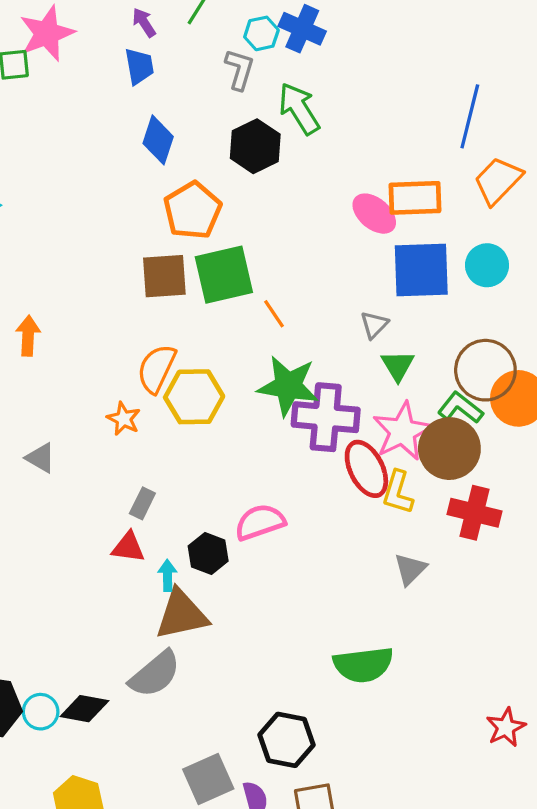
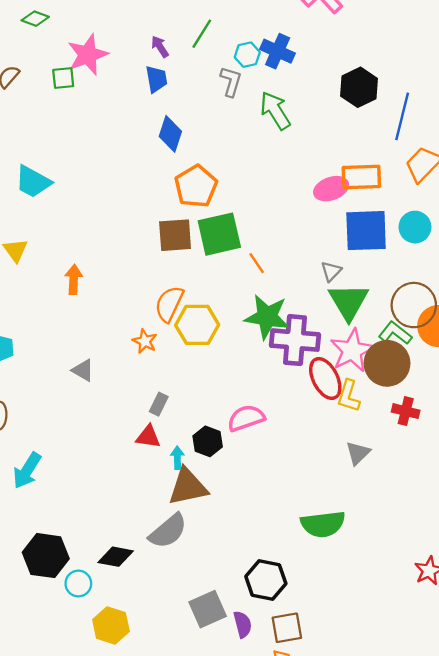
black hexagon: (255, 146) -> (359, 87), moved
pink ellipse: (374, 214) -> (331, 189), turned -60
green triangle: (398, 365) -> (349, 302), size x1.6
red cross: (474, 513) -> (406, 411), size x0.7
cyan circle: (41, 712) -> (78, 583), moved

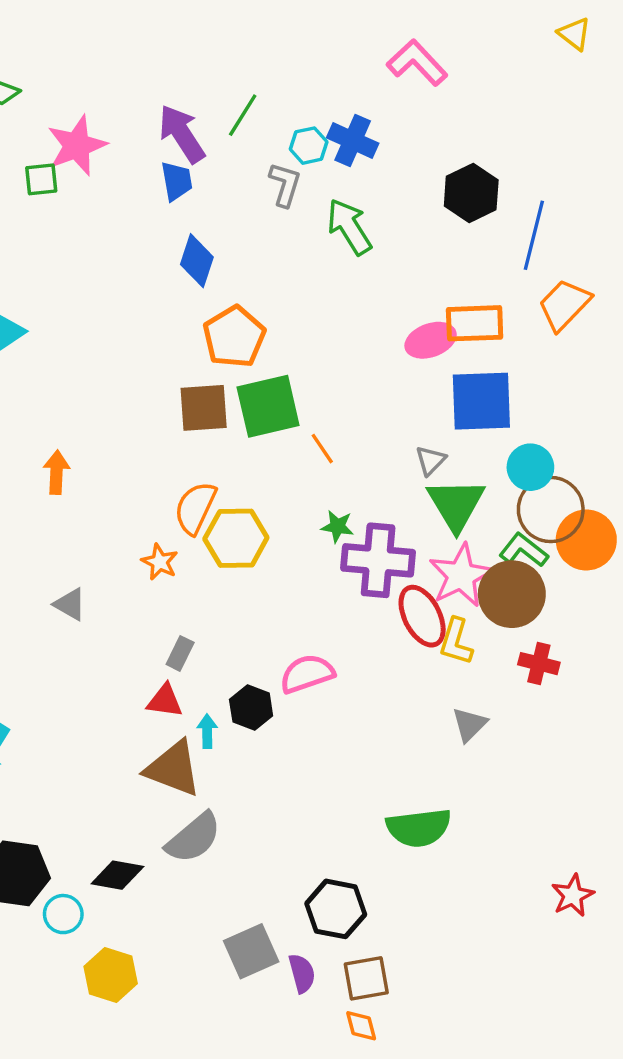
purple arrow: (160, 47) -> (182, 134), size x1.8
cyan circle: (415, 227) -> (530, 467), moved
green star: (267, 317) -> (337, 526), size x0.5
brown triangle: (188, 487) -> (173, 768), moved, turned 33

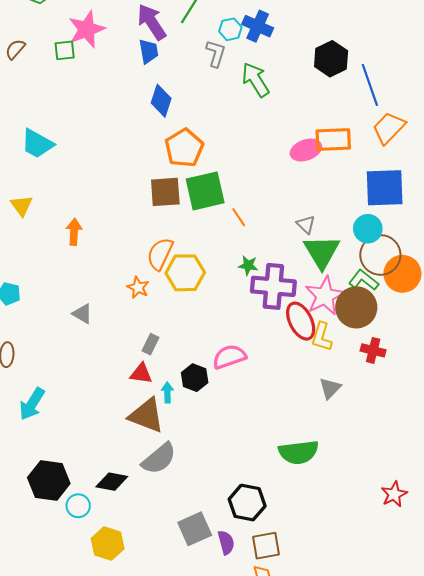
blue line: (534, 235) -> (370, 85), turned -33
blue square: (481, 401) -> (385, 188), moved
gray triangle: (431, 460) -> (306, 225), turned -30

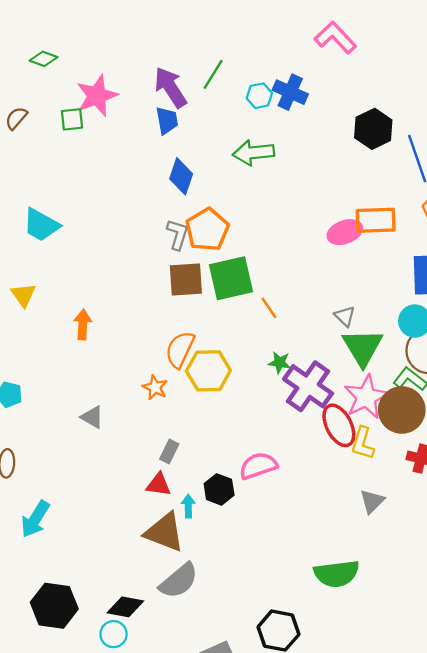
gray L-shape: (216, 53) -> (178, 234), moved
green arrow: (256, 80) -> (253, 153), moved, turned -64
purple cross: (273, 286) -> (308, 386), turned 30
cyan circle: (78, 506) -> (114, 634), moved

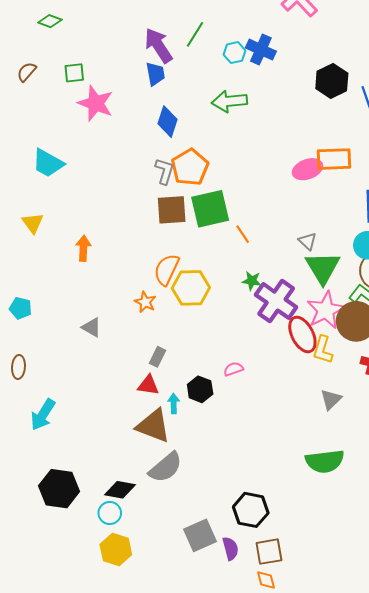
pink star: (97, 96) -> (96, 103), moved, turned -30
pink semicircle: (258, 466) -> (233, 369), size x0.6
green semicircle: (337, 574) -> (325, 461), moved

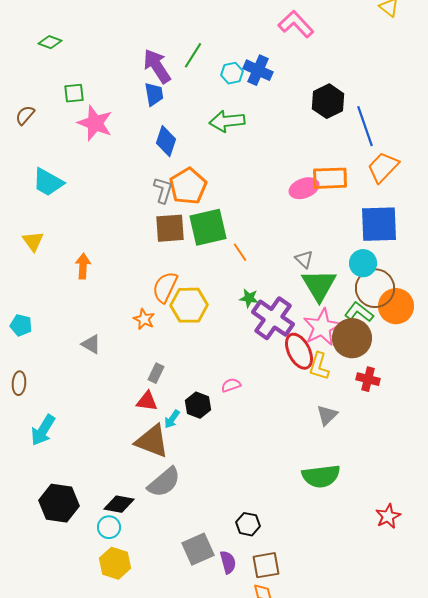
brown semicircle: (27, 72) -> (25, 115), moved
cyan arrow: (174, 403) -> (172, 419), turned -144
black hexagon: (251, 510) -> (248, 524), size x0.7

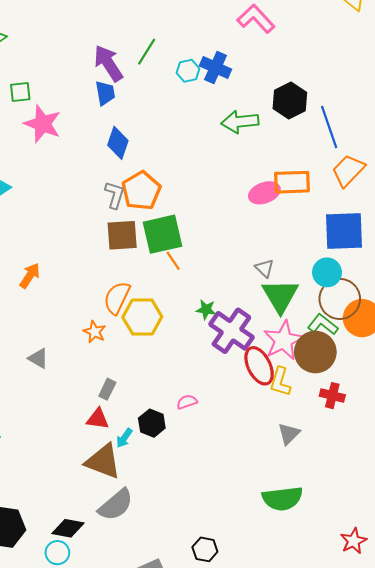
green arrow: (227, 121) -> (240, 122), moved
orange line: (240, 252) -> (173, 261), moved
orange arrow: (83, 266) -> (30, 276), turned 30

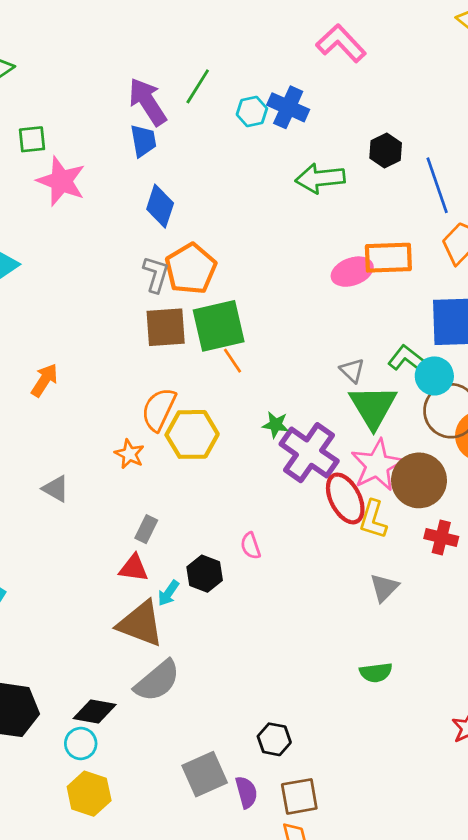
black hexagon: (290, 100) -> (386, 150), size x0.7
green L-shape: (323, 324) -> (408, 359), moved
pink semicircle: (187, 402) -> (251, 546), turned -90
green semicircle: (282, 498) -> (376, 672), size x0.6

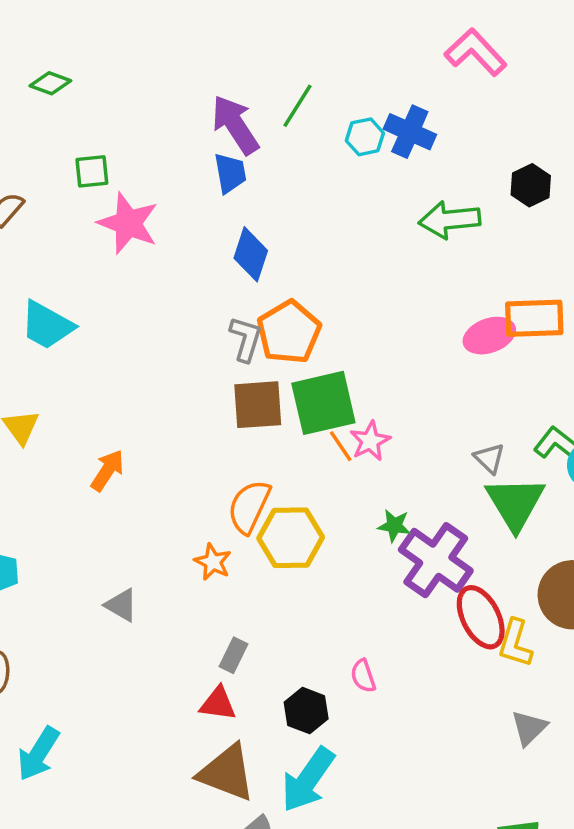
pink star: (377, 465) -> (370, 441), moved, size x0.6
cyan arrow: (168, 593) -> (308, 780), moved, size x2.0

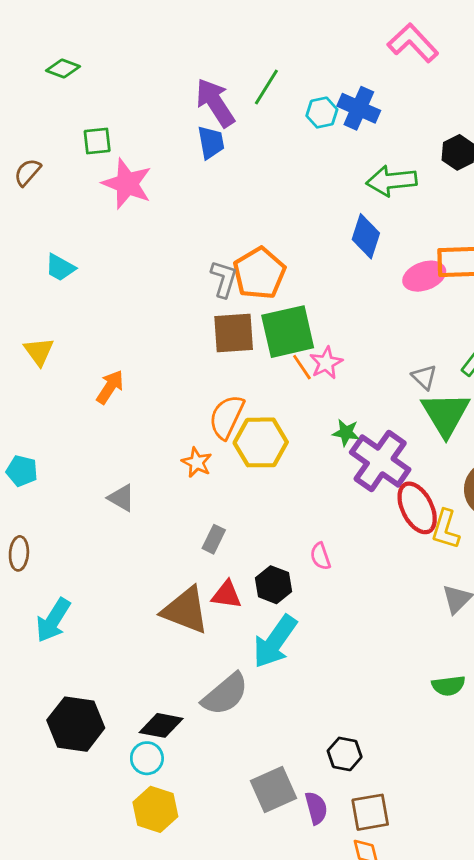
blue diamond: (251, 254) -> (366, 236), moved
cyan trapezoid: (47, 325) -> (60, 268), size x0.7
red triangle: (218, 704) -> (227, 595), moved
brown triangle: (227, 773) -> (185, 610), moved

